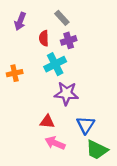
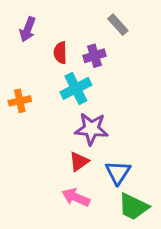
gray rectangle: (62, 18) -> (118, 25), moved
red triangle: (47, 122) -> (79, 162), moved, turned -42

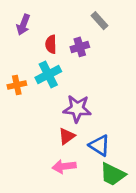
cyan cross: (76, 88) -> (48, 75), moved
blue triangle: (118, 172) -> (100, 145), turned -30
pink arrow: (76, 197) -> (64, 166), turned -30

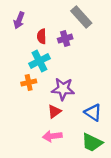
gray rectangle: (100, 21) -> (81, 17), size x1.5
orange cross: (17, 85) -> (29, 82), moved
blue triangle: (100, 145) -> (93, 112), moved

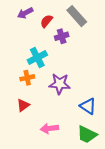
purple arrow: (19, 20) -> (25, 13), moved, turned 42
red semicircle: (42, 36) -> (46, 21), moved, turned 40
red triangle: (54, 111) -> (23, 105), moved

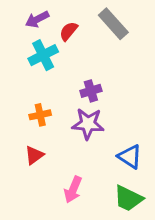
purple cross: (62, 36) -> (91, 91), moved
cyan cross: (37, 58) -> (43, 55), moved
pink arrow: (49, 128) -> (73, 190), turned -60

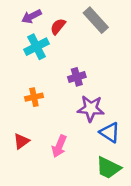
purple star: (88, 124) -> (91, 108), moved
red triangle: (34, 155) -> (21, 141), moved
pink arrow: (73, 190) -> (59, 146), moved

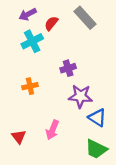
red triangle: (21, 141) -> (19, 137), moved, turned -32

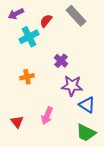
purple arrow: (28, 14) -> (16, 14), moved
purple cross: (68, 68) -> (61, 61), turned -32

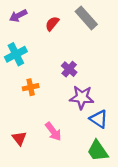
cyan cross: (29, 37) -> (16, 54), moved
pink arrow: (47, 116) -> (53, 131), turned -60
green trapezoid: (86, 133) -> (98, 151), turned 30

